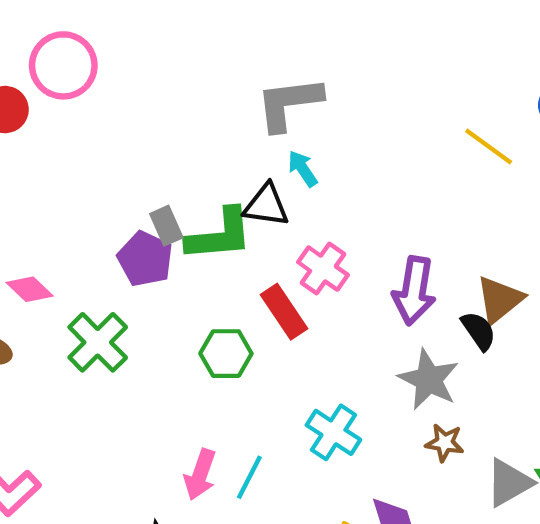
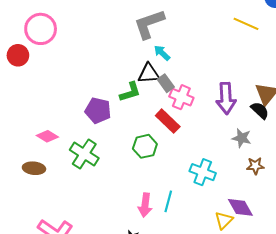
gray rectangle: (166, 226) -> (166, 83), moved
green L-shape: (220, 235) -> (130, 92), size x0.7
gray star: (429, 380) -> (242, 138), size x0.7

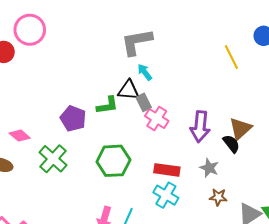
yellow line: (246, 24) -> (231, 57), turned 30
red rectangle: (168, 121) -> (167, 170), moved, turned -45
green hexagon: (145, 146) -> (113, 161), size x1.4

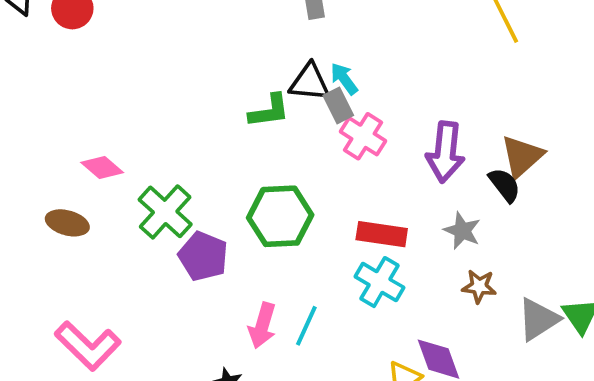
cyan arrow: (145, 72) -> (344, 79), moved
purple pentagon: (73, 118) -> (203, 256), moved

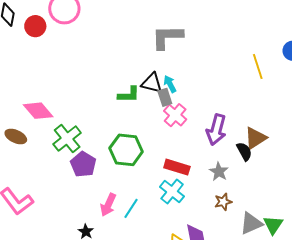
pink diamond: (102, 167) -> (38, 111), size x1.4
brown star: (479, 286) -> (223, 202), turned -30

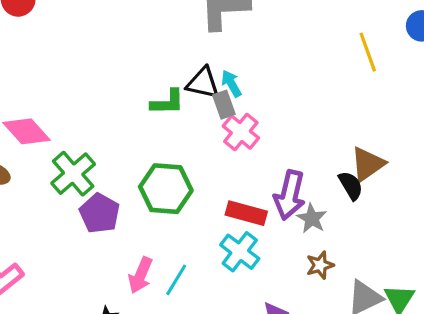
purple arrow: (216, 130) -> (290, 195), moved

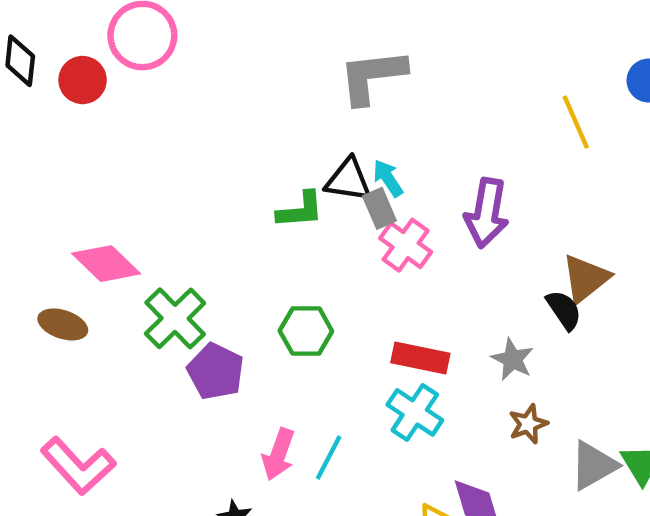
green hexagon: (166, 189) -> (306, 331), size x0.7
purple arrow: (290, 195) -> (487, 213), moved

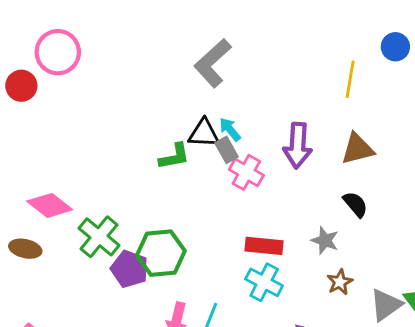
gray L-shape: (372, 76) -> (213, 63), turned -30
yellow line: (576, 122) -> (350, 79), turned 39
brown triangle: (586, 278) -> (357, 149), moved, turned 30
green hexagon: (306, 331) -> (161, 253), moved, size x1.4

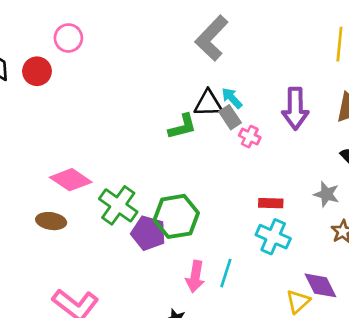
pink circle: (58, 52) -> (68, 38), size x0.7
pink cross: (246, 172) -> (250, 137), size x0.7
red rectangle: (264, 246) -> (271, 203), size x0.7

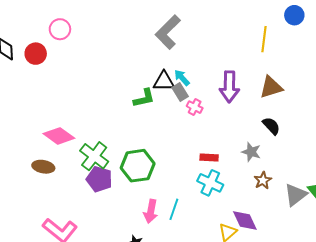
purple pentagon: (148, 233) -> (99, 179), moved

